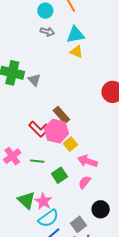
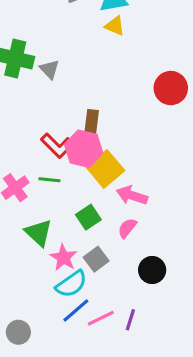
brown rectangle: (61, 115) -> (91, 124), turned 48
yellow square: (70, 144) -> (105, 169), size x1.6
green line: (37, 161) -> (49, 180), moved
green triangle: (26, 200) -> (39, 233), moved
gray square: (78, 224) -> (96, 259), moved

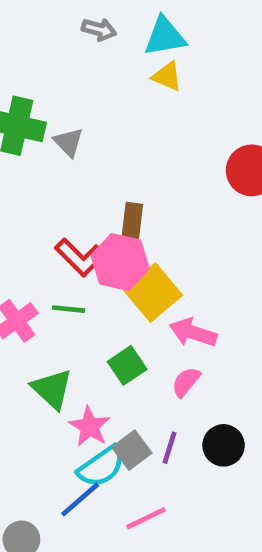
gray square: (96, 259) -> (132, 450), moved
blue line: (76, 310) -> (80, 499), moved
purple line: (130, 320) -> (169, 448), moved

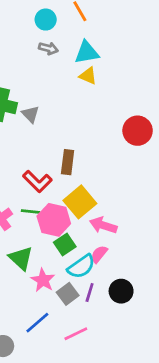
pink hexagon: (120, 262) -> (54, 220), moved
cyan semicircle: (101, 467) -> (81, 266), moved

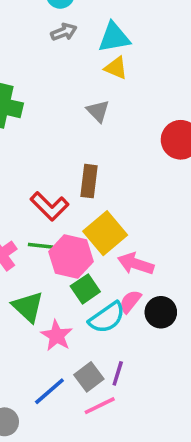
gray arrow: (48, 48) -> (64, 32), turned -36
gray triangle: (31, 114) -> (98, 111), moved
black circle: (121, 291) -> (161, 312), moved
purple line: (90, 293) -> (118, 373), moved
gray square: (68, 294) -> (89, 377), moved

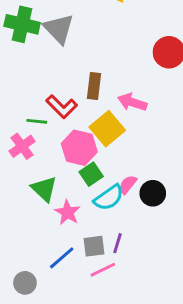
gray triangle: (98, 111) -> (59, 29), moved, size x1.6
green line: (40, 246) -> (37, 121), moved
pink arrow: (136, 264) -> (132, 102), moved
gray square: (89, 377) -> (94, 246), turned 30

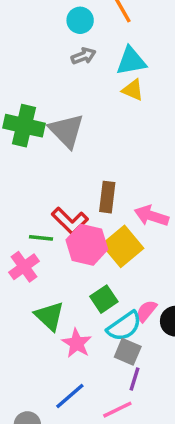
pink hexagon: (79, 148) -> (87, 245), moved
gray square: (94, 246) -> (128, 352), moved, turned 30

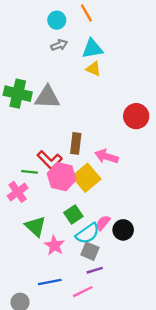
gray triangle: (66, 131) -> (47, 97), turned -44
purple line: (134, 379) -> (95, 270), turned 56
blue line: (70, 396) -> (50, 282), turned 30

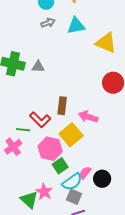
yellow triangle: (94, 69) -> (106, 43), moved, size x1.6
gray triangle: (47, 97) -> (38, 67), size x0.6
pink hexagon: (62, 177) -> (50, 149), moved
green triangle: (35, 226) -> (29, 200), moved

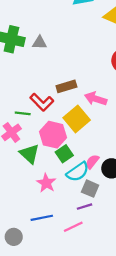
brown rectangle: (62, 106) -> (66, 86), turned 66
gray square: (74, 197) -> (90, 189), moved
green triangle: (29, 200) -> (29, 154), moved

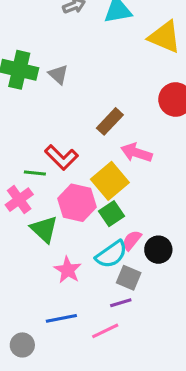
gray triangle: (40, 43) -> (58, 74), turned 40
brown rectangle: (66, 86) -> (110, 121), moved, turned -30
green square: (64, 154) -> (111, 214), moved

